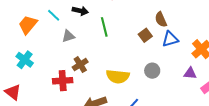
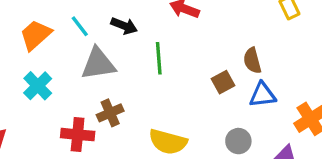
gray triangle: (68, 36) -> (98, 64), size x1.6
cyan cross: (25, 60) -> (38, 86), moved
gray circle: (152, 71) -> (238, 141), moved

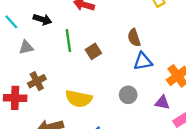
gray triangle: (98, 64) -> (26, 47), size x0.6
brown square: (223, 82) -> (93, 51), moved

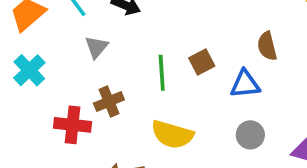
green line: (68, 41) -> (162, 73), moved
gray triangle: (26, 47) -> (97, 47), turned -42
blue triangle: (143, 61) -> (245, 84), moved

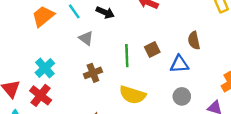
gray triangle: (97, 47) -> (86, 38), turned -35
cyan cross: (29, 70) -> (45, 68), moved
red cross: (73, 125) -> (41, 95), moved, turned 30

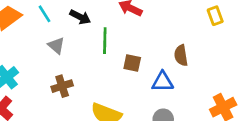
brown square: (152, 50) -> (132, 63), turned 35
green line: (127, 56) -> (105, 41), moved

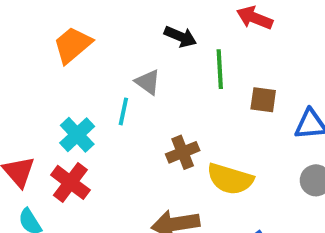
cyan line: (44, 14) -> (123, 111), moved, turned 48
brown cross: (62, 86) -> (183, 152), moved

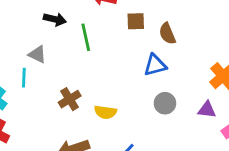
brown square: (263, 100) -> (136, 21), moved
yellow semicircle: (230, 179) -> (105, 112), size x0.7

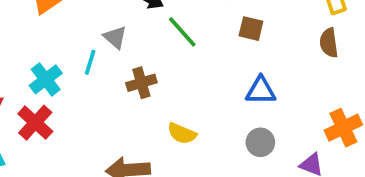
brown semicircle: (167, 34) -> (329, 43), moved
green line: (86, 37) -> (182, 32), turned -44
brown cross: (70, 99) -> (141, 83), moved

